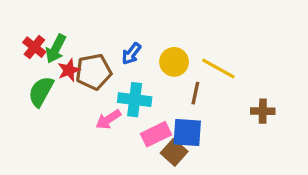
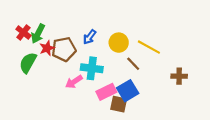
brown line: (195, 93) -> (133, 64), turned -56
blue square: (187, 133) -> (128, 91), turned -35
brown square: (174, 152) -> (119, 104), turned -30

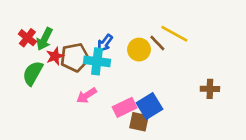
yellow line: (149, 47) -> (174, 34), moved
brown line: (133, 64) -> (157, 43), moved
cyan cross: (92, 68) -> (97, 61), moved

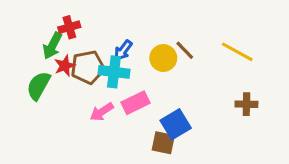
yellow line: (174, 34) -> (237, 52), moved
red cross: (27, 38) -> (69, 27), moved, turned 36
pink rectangle: (125, 107) -> (136, 103), moved

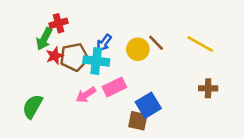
green semicircle: (39, 86) -> (32, 106), moved

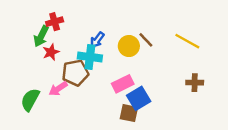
brown pentagon: (74, 57) -> (75, 73), moved
pink rectangle: (114, 87) -> (123, 84), moved
pink arrow: (86, 95) -> (58, 89), moved

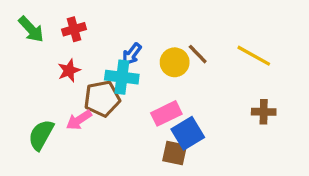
green arrow: (41, 36) -> (31, 29), moved, turned -70

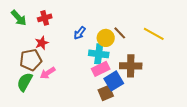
cyan cross: (122, 77) -> (99, 54), moved
brown pentagon: (102, 99) -> (31, 60), moved
brown cross: (264, 112) -> (131, 66), moved, size x1.5
brown square: (175, 153) -> (106, 93), turned -35

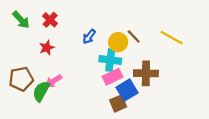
red cross: (45, 18) -> (50, 20), turned -32
brown pentagon: (31, 60) -> (21, 79), moved
green semicircle: (25, 82) -> (41, 91), moved

